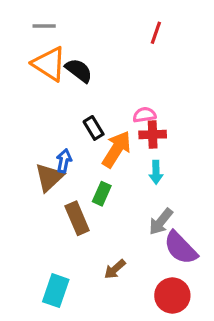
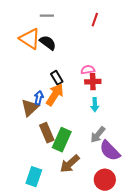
gray line: (44, 26) -> (47, 16), moved
orange arrow: (117, 149) -> (55, 95), moved
green rectangle: (102, 194) -> (62, 140), moved, size x1.6
brown arrow: (115, 269) -> (70, 164), size x1.5

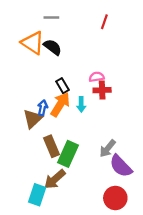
cyan arrow: (95, 105) -> (81, 104), moved
brown arrow: (70, 164) -> (55, 179), moved

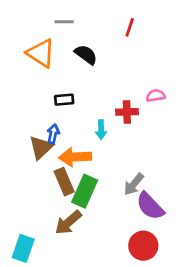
black semicircle: (53, 47) -> (86, 55), moved
pink semicircle: (97, 77) -> (156, 96), moved
black rectangle: (62, 86) -> (64, 100), moved, turned -64
orange arrow: (60, 104) -> (75, 157), moved, turned -125
cyan rectangle: (37, 195) -> (23, 248), moved

